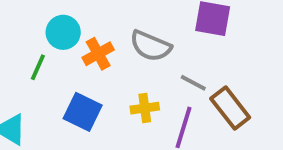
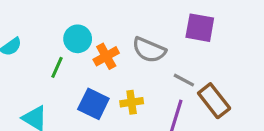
yellow cross: (145, 108) -> (132, 102), moved

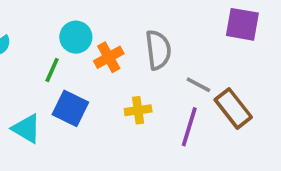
purple square: (200, 28) -> (242, 24), moved
gray semicircle: (149, 50) -> (158, 50), turned -120
blue square: (93, 104) -> (70, 108), moved

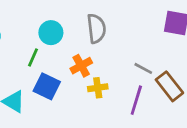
gray semicircle: (158, 50) -> (96, 28), moved
orange cross: (109, 57) -> (81, 66), moved

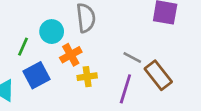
cyan circle: (51, 33) -> (52, 32), moved
blue square: (47, 86) -> (37, 75), turned 36

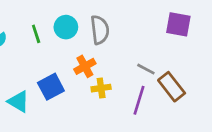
cyan circle: (52, 32) -> (66, 27), moved
green line: (23, 47) -> (36, 34), moved, turned -42

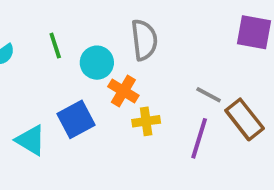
cyan circle: (66, 27) -> (97, 63), moved
orange cross: (85, 66) -> (123, 91), turned -30

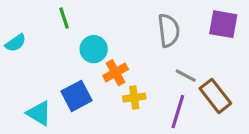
gray semicircle: (144, 40) -> (169, 30), moved
green line: (55, 46) -> (64, 18), moved
orange cross: (123, 91) -> (116, 73), turned 30

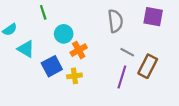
brown rectangle: (215, 96) -> (148, 66), turned 65
yellow cross: (134, 98) -> (74, 76), moved
cyan triangle: (39, 113) -> (26, 49), moved

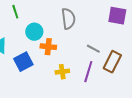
gray semicircle: (115, 21) -> (68, 19), moved
orange cross: (79, 50) -> (48, 47), turned 35
yellow cross: (74, 76) -> (62, 72), moved

